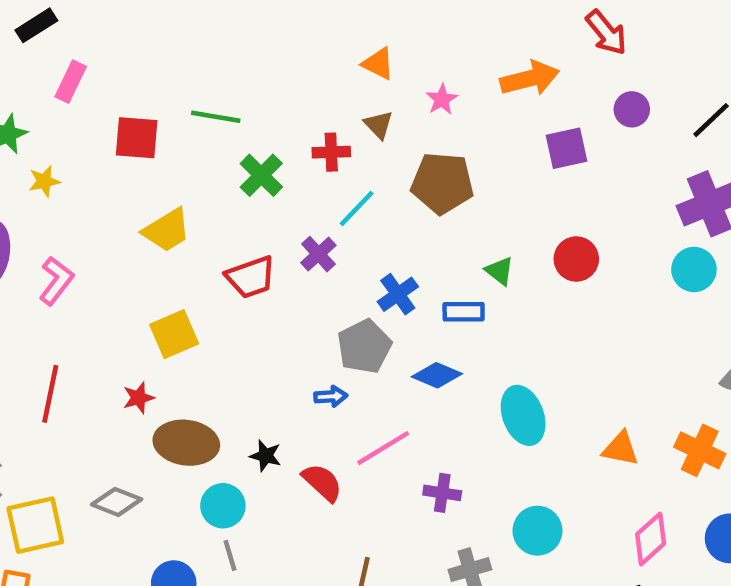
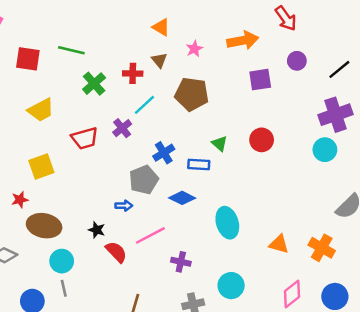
black star: (266, 456) -> (97, 230), moved

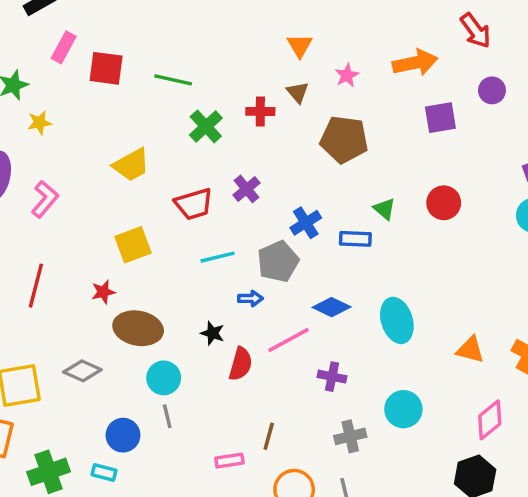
orange triangle: (161, 27) -> (300, 46), turned 30
red square: (28, 59) -> (106, 68), moved
cyan line: (144, 105) -> (218, 257), moved, turned 30
blue diamond: (182, 198) -> (332, 307), moved
red semicircle: (116, 252) -> (241, 364), turned 60

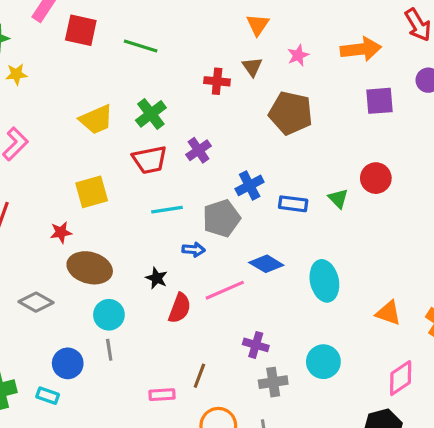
green cross: (206, 126) -> (151, 114), moved
green triangle: (384, 209) -> (338, 199), moved
purple cross: (332, 377) -> (256, 345), moved

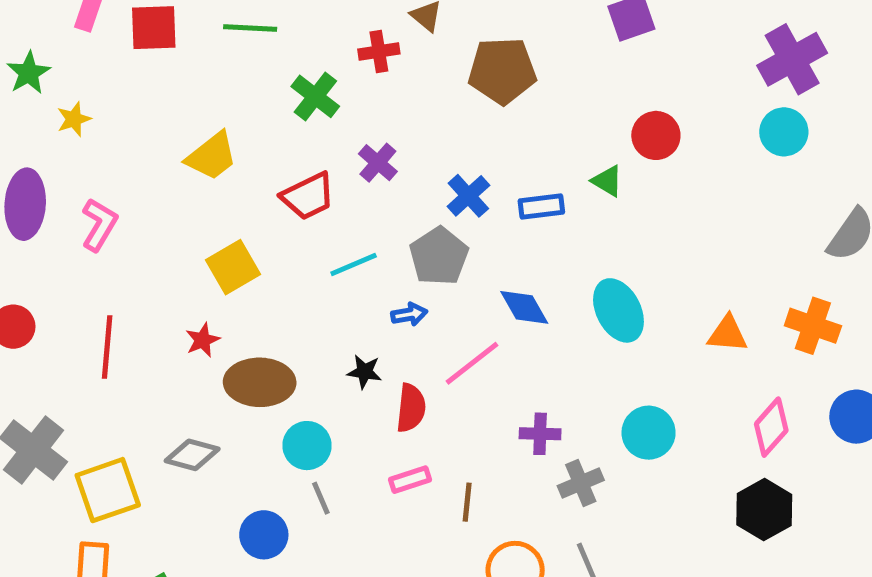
green cross: (151, 114) -> (315, 96), moved
blue diamond: (266, 264) -> (524, 307), turned 44
pink rectangle: (162, 395) -> (410, 480), moved

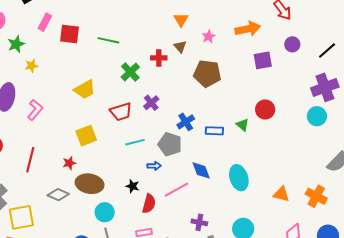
gray pentagon: (439, 256) -> (170, 144), turned -30
gray diamond: (192, 455) -> (58, 195), moved

